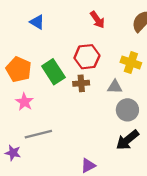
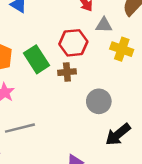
gray triangle: (115, 87) -> (104, 25), moved
gray circle: (127, 110) -> (99, 101), moved

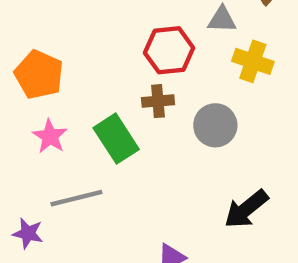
green rectangle: (36, 59) -> (116, 139), moved
gray circle: (99, 101) -> (215, 125), moved

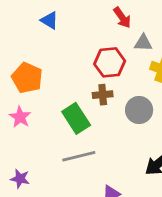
pink star: (50, 136) -> (20, 117), moved
gray line: (76, 198) -> (79, 156), moved

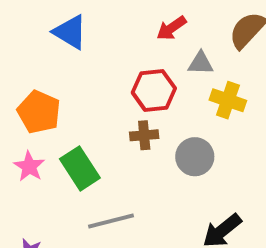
red arrow: (122, 18) -> (171, 28), turned 90
blue triangle: (49, 20) -> (70, 32), size x1.4
green rectangle: (76, 118) -> (80, 168), moved

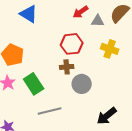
gray triangle: (201, 63) -> (98, 21), moved
gray circle: (195, 157) -> (82, 84), moved

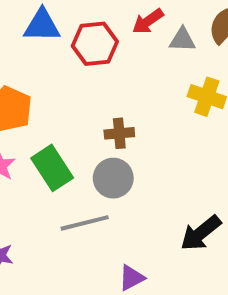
blue triangle: (29, 14) -> (42, 25), turned -30
red hexagon: (72, 44) -> (95, 44), moved
gray circle: (82, 84) -> (113, 178), moved

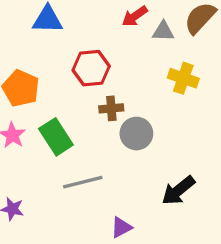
red hexagon: (95, 44) -> (91, 68), moved
gray circle: (113, 178) -> (136, 134), moved

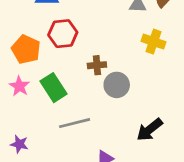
red hexagon: (91, 68) -> (63, 34), moved

